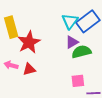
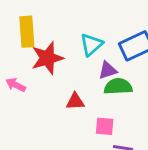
cyan triangle: (70, 21) -> (91, 45), moved
red triangle: (29, 69) -> (75, 101), moved

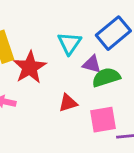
purple triangle: (108, 70) -> (92, 64), turned 48
pink square: (105, 126) -> (103, 120), size x1.4

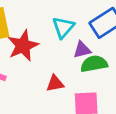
purple triangle: (92, 64) -> (82, 50), turned -36

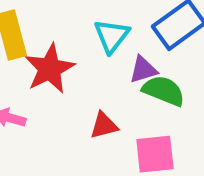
green semicircle: (94, 64) -> (164, 91), turned 36

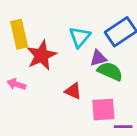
red triangle: (104, 125) -> (73, 91), turned 36

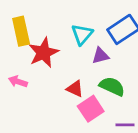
green semicircle: (110, 71) -> (112, 86), moved
pink square: (103, 110) -> (91, 109), moved, turned -30

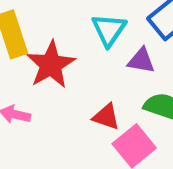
purple triangle: (100, 56) -> (141, 61), turned 30

